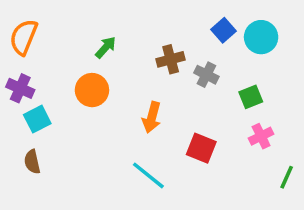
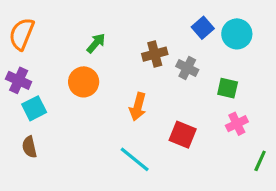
green square: (251, 97) -> (228, 88), turned 35

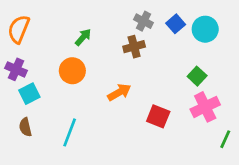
gray cross: (187, 68) -> (143, 21), moved
green square: (228, 88) -> (197, 76), turned 30
orange arrow: (138, 107) -> (119, 92), turned -135
pink cross: (237, 124) -> (205, 107), size x1.5
cyan line: (135, 159) -> (70, 132), moved, turned 72

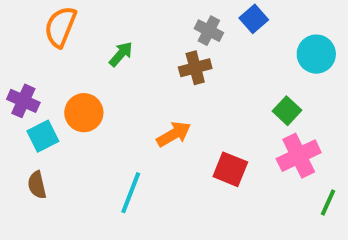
blue square: (176, 24) -> (254, 19), moved
orange semicircle: (19, 29) -> (60, 27), moved
cyan circle: (205, 29) -> (316, 54), moved
orange circle: (72, 71) -> (84, 113), moved
cyan line: (70, 132) -> (131, 193), moved

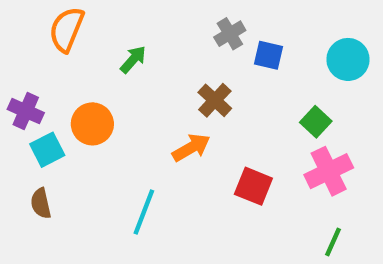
blue square: (254, 19) -> (269, 55), moved, turned -36
gray cross: (209, 31) -> (230, 34), turned 32
brown cross: (195, 68) -> (215, 100), moved, turned -32
green line: (328, 203) -> (333, 242), moved

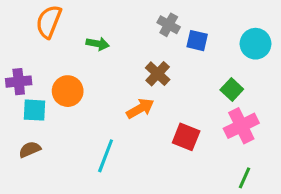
gray cross: (230, 34) -> (169, 25), turned -30
green arrow: (133, 59) -> (98, 44), turned 60
purple cross: (26, 111) -> (19, 82), turned -30
cyan square: (47, 150) -> (34, 110), turned 30
brown semicircle: (41, 203) -> (30, 149), turned 80

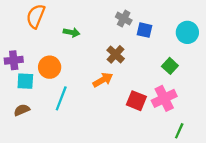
pink cross: (241, 126) -> (164, 98), moved
cyan line: (106, 156) -> (61, 98), moved

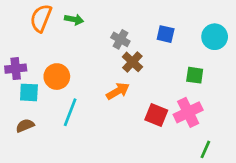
gray cross: (124, 19) -> (120, 39), moved
green arrow: (72, 32) -> (74, 19), moved
green square: (170, 66) -> (195, 75), turned -35

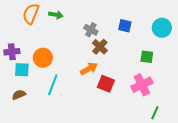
red square: (156, 115) -> (106, 84), moved

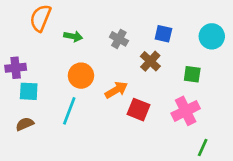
green arrow: (56, 15) -> (73, 36), moved
brown cross: (100, 47) -> (150, 61), moved
orange circle: (43, 58) -> (81, 76), moved

